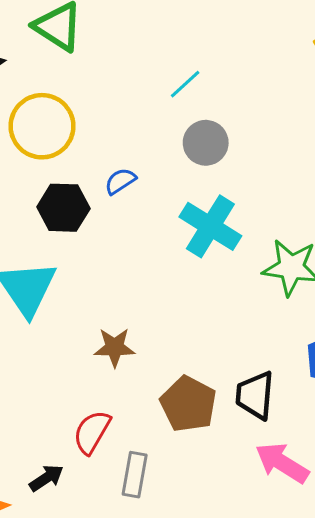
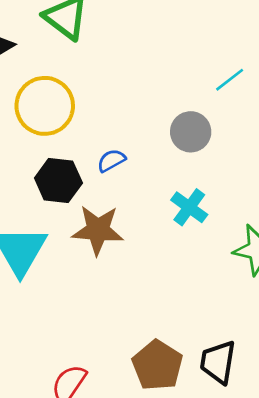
cyan line: (185, 84) -> (230, 80), moved
cyan cross: (210, 226) -> (189, 207), size x0.7
brown star: (115, 347) -> (98, 230), moved, size x1.4

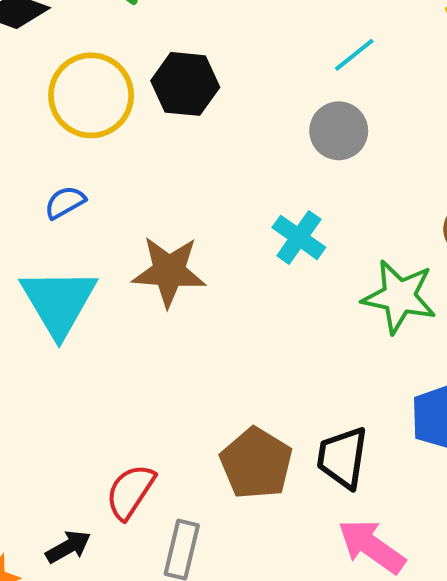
gray circle: (191, 132) -> (339, 131), moved
blue semicircle: (111, 160) -> (65, 202), moved
black hexagon: (58, 181) -> (185, 84), moved

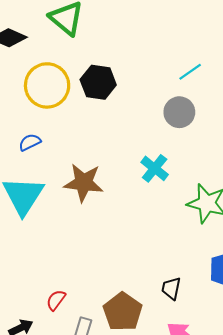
black trapezoid: (342, 458) -> (171, 288), size x0.7
brown pentagon: (256, 463) -> (123, 312), moved
red semicircle: (130, 492) -> (56, 300), size x0.7

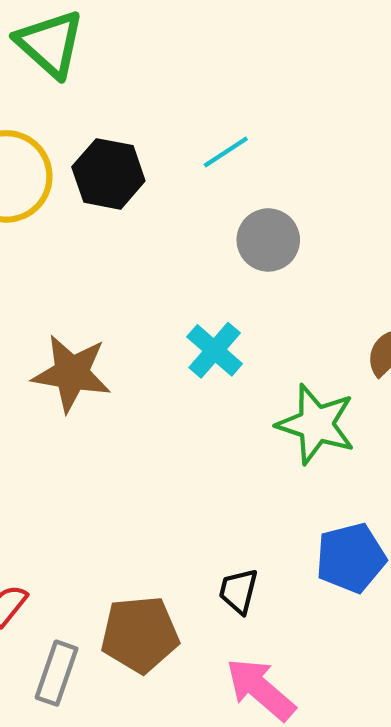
cyan line: (190, 72) -> (226, 152), moved
brown pentagon: (123, 312) -> (140, 634), turned 30

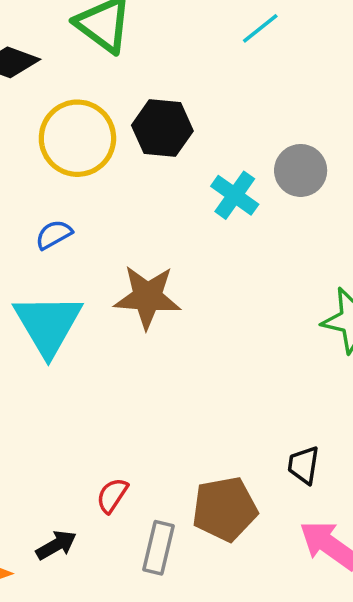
cyan line: (226, 152) -> (260, 28), moved
cyan cross: (215, 350) -> (235, 195), moved

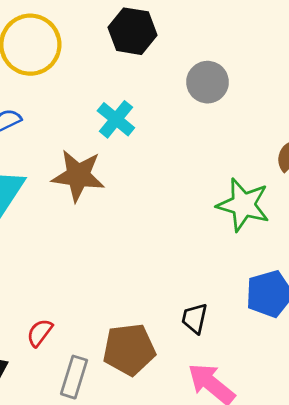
black hexagon: (162, 128) -> (133, 31), moved
cyan cross: (235, 195) -> (116, 119), moved

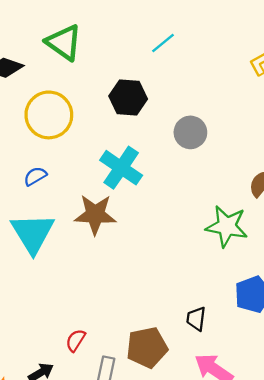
cyan cross: (116, 119) -> (121, 168), size x1.4

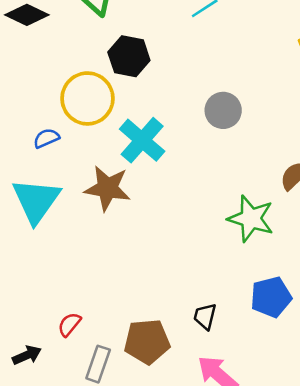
black hexagon: (128, 97) -> (129, 56), moved
yellow circle: (49, 115) -> (87, 98), moved

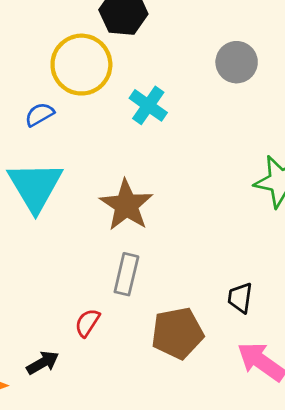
cyan cross: (142, 140) -> (148, 105), size x0.7
brown star: (107, 188) -> (126, 205), moved, turned 30
gray rectangle: (98, 364) -> (126, 274), moved

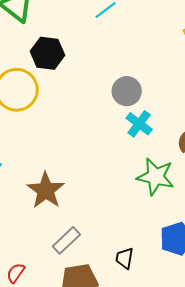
cyan cross: (148, 105) -> (139, 124), moved
gray rectangle: (126, 274) -> (66, 240), moved, turned 32

